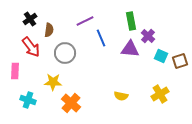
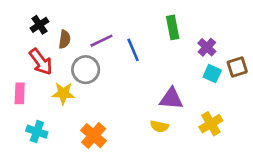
purple line: (85, 21) -> (101, 41), moved
purple cross: (148, 36) -> (207, 47), moved
purple triangle: (130, 49) -> (171, 99), moved
brown square: (180, 61) -> (237, 67), moved
yellow star: (53, 82) -> (63, 93), moved

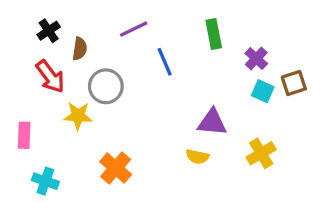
purple line: (101, 41) -> (134, 29), moved
pink rectangle: (20, 93) -> (24, 135), moved
cyan cross: (37, 132) -> (45, 181), moved

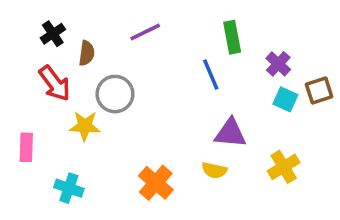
blue line: (165, 62) -> (211, 75), moved
orange cross: (116, 168) -> (156, 183), moved
cyan cross: (45, 181) -> (69, 188), moved

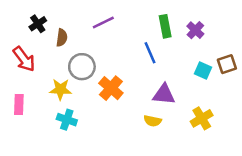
purple cross: (278, 64) -> (195, 30), moved
red arrow: (55, 83) -> (24, 59), moved
orange cross: (156, 183) -> (111, 88), moved
cyan cross: (69, 188) -> (67, 120), moved

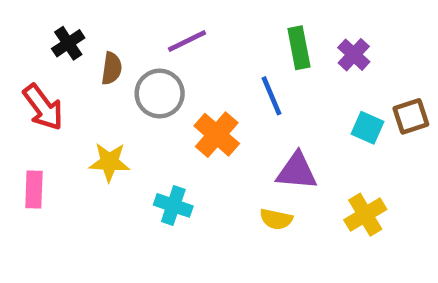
gray circle: (82, 67) -> (160, 94), moved
orange cross: (111, 88) -> (217, 135), moved
cyan cross: (67, 120) -> (173, 205), moved

